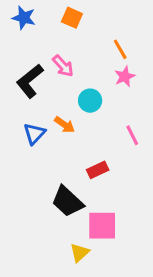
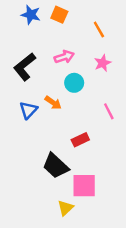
blue star: (24, 18) -> (31, 15), moved
orange line: (120, 49) -> (99, 30), moved
pink arrow: (63, 66) -> (64, 57), moved, turned -66

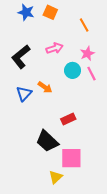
cyan circle: (74, 83) -> (73, 70), moved
pink line: (109, 111) -> (92, 74), moved

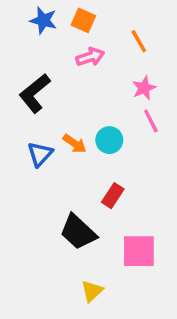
pink arrow: (55, 48) -> (90, 57), moved
cyan circle: (73, 70) -> (109, 140), moved
red rectangle: (68, 119) -> (113, 196), turned -32
pink square: (71, 158) -> (139, 251), moved

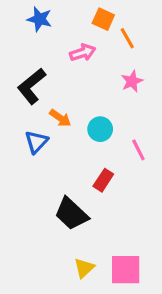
orange square: (83, 20) -> (103, 19), moved
pink line: (151, 121) -> (138, 150), moved
orange arrow: (75, 144) -> (60, 118), moved
pink square: (139, 251) -> (126, 270), moved

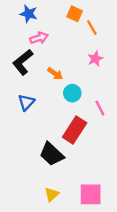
pink arrow: (83, 53) -> (39, 38), moved
orange arrow: (60, 118) -> (55, 74), moved
red rectangle: (103, 180) -> (75, 130), size x1.6
yellow triangle: (84, 268) -> (52, 194), moved

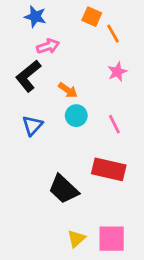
cyan circle: (72, 93) -> (76, 116), moved
pink line: (100, 108) -> (114, 124), moved
red rectangle: (75, 130) -> (109, 169), moved, turned 70
yellow triangle: (52, 194) -> (76, 239), moved

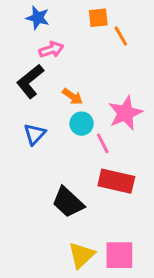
orange square: (92, 17) -> (98, 18), turned -30
pink star: (117, 72) -> (125, 113), moved, size x1.6
pink line: (114, 124) -> (103, 143), moved
yellow triangle: (76, 239) -> (82, 255), size x1.4

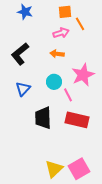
pink arrow: (51, 50) -> (61, 33), moved
orange arrow: (72, 96) -> (57, 54), moved, turned 152
black trapezoid: (68, 202) -> (43, 118), moved, turned 45
pink square: (119, 255) -> (79, 169), turned -30

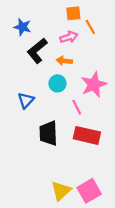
blue star: (25, 12) -> (22, 27), moved
black L-shape: (20, 54) -> (37, 51), moved
cyan circle: (54, 82) -> (58, 83), moved

